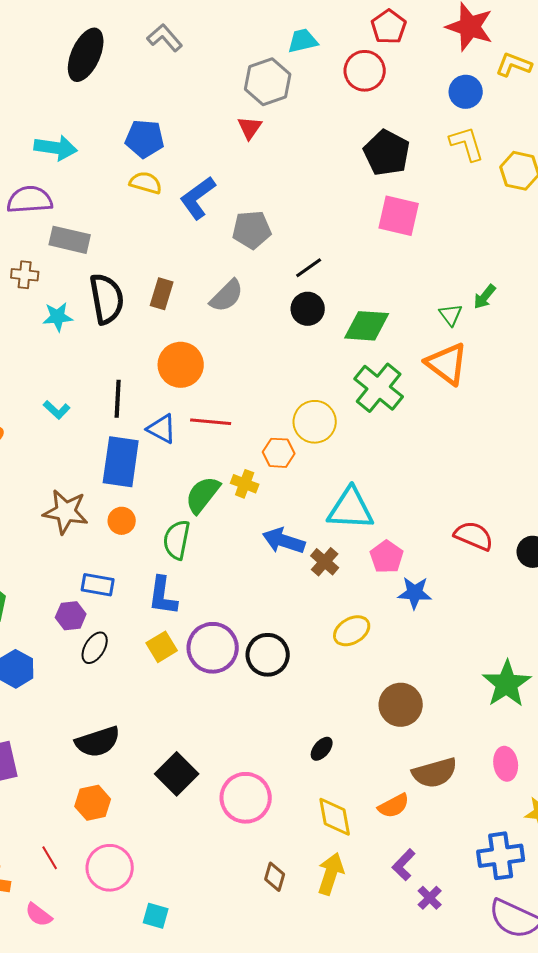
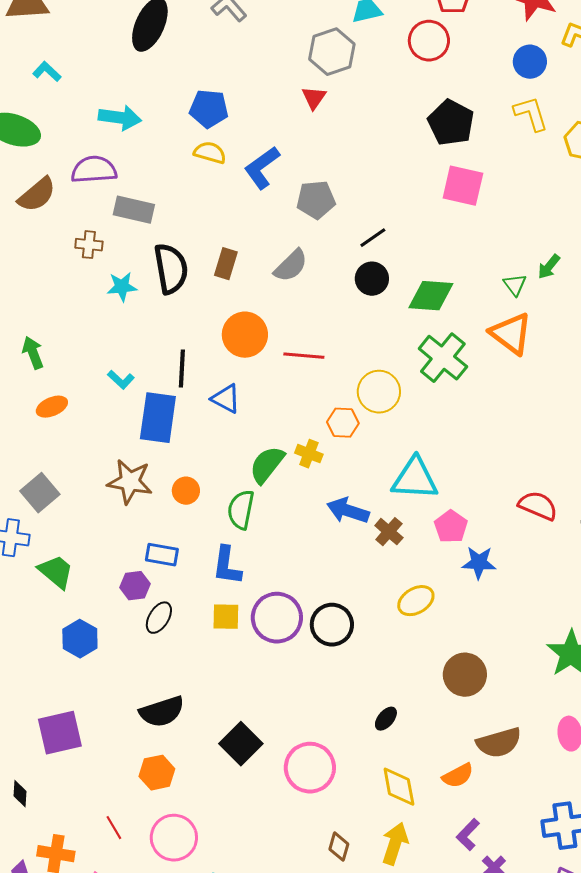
red line: (211, 422) -> (304, 356), moved
blue rectangle: (121, 462) -> (158, 418), moved
yellow square: (162, 647) -> (226, 617), turned 32

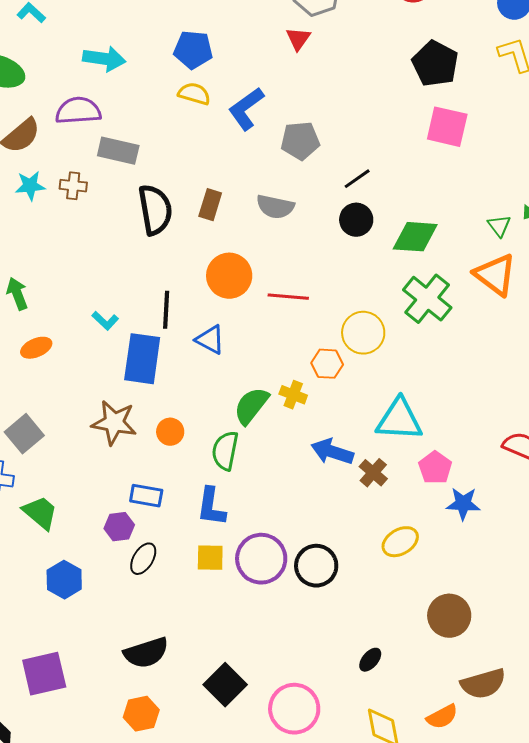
gray semicircle: (291, 266) -> (275, 207), turned 57
cyan star: (122, 287) -> (30, 186), moved

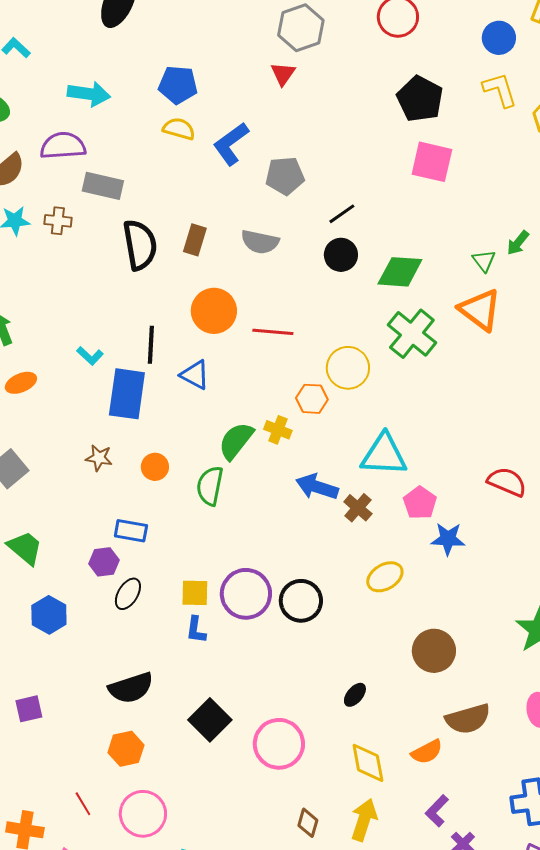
brown star: (114, 423) -> (99, 458), size x0.6
blue L-shape: (211, 507) -> (196, 630), moved, size x0.7
purple square: (44, 674) -> (29, 709), size x0.6

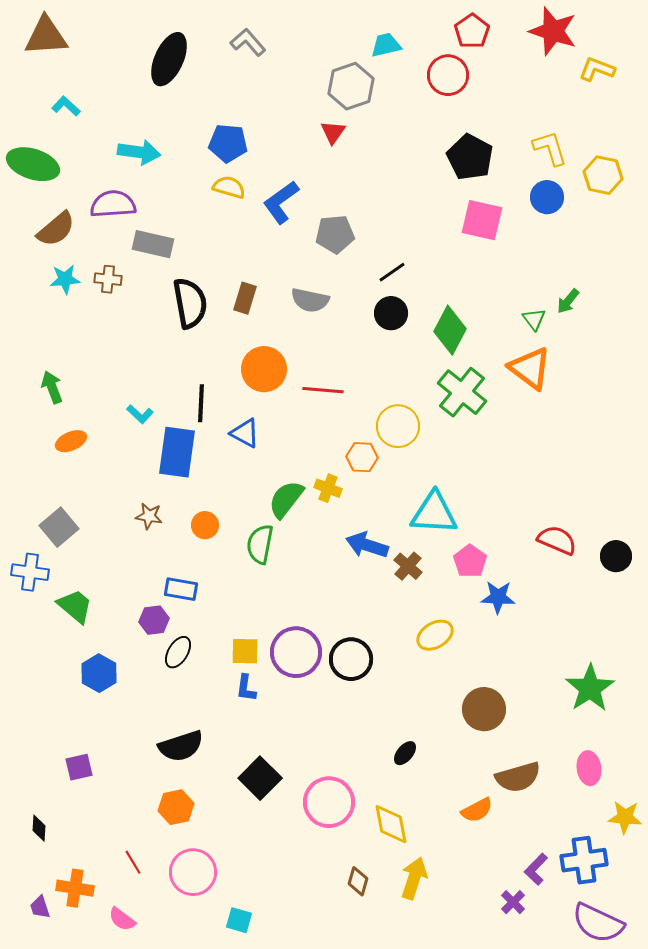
blue circle: (499, 38) -> (547, 197), moved
green diamond: (400, 272) -> (450, 330), turned -66
yellow diamond: (368, 763) -> (391, 824), moved
purple L-shape: (437, 811) -> (536, 869), moved

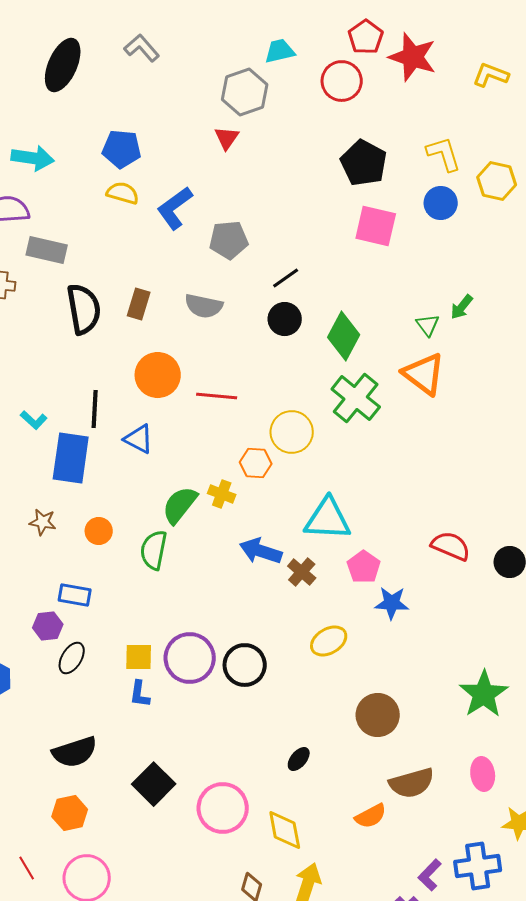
red star: (553, 31) -> (413, 57), moved

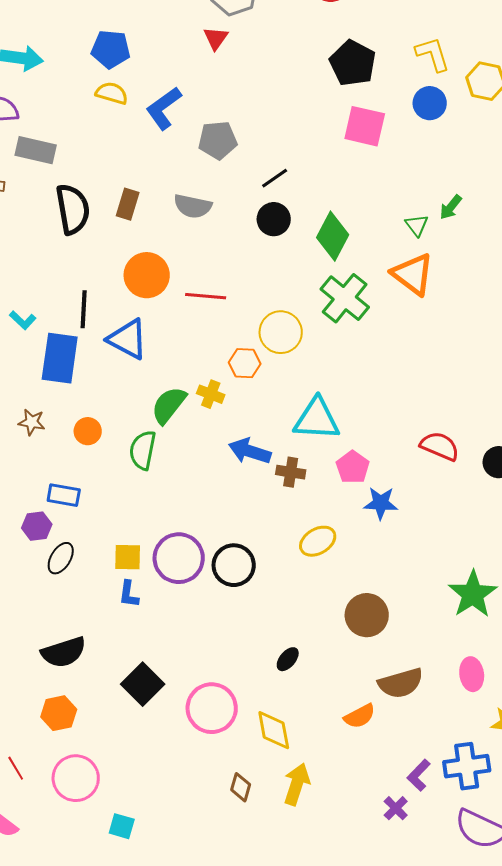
blue triangle: (139, 439) -> (128, 339), size x1.4
brown cross: (302, 572) -> (291, 472), turned -32

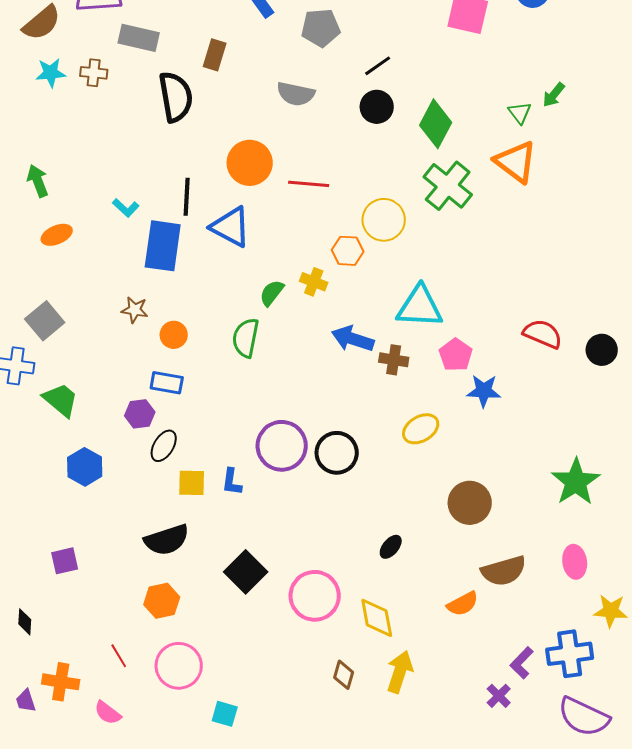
brown rectangle: (128, 204) -> (215, 55), moved
green semicircle: (169, 405) -> (272, 293), size x0.7
orange circle: (88, 431) -> (174, 335), moved
yellow square: (128, 557) -> (192, 483), moved

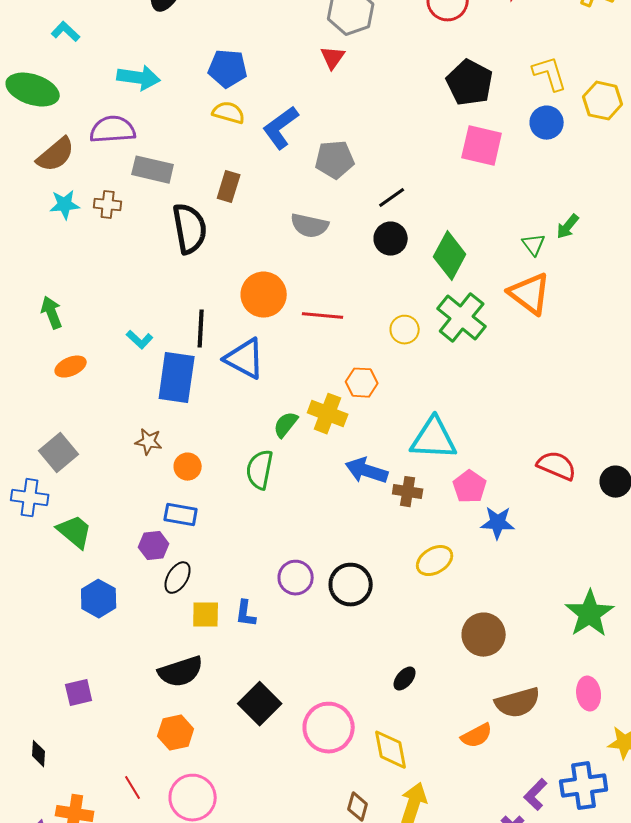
yellow circle: (384, 220) -> (405, 330), moved, size x0.7
yellow cross: (314, 282) -> (328, 414), size x1.4
purple circle: (282, 446) -> (296, 578), size x0.7

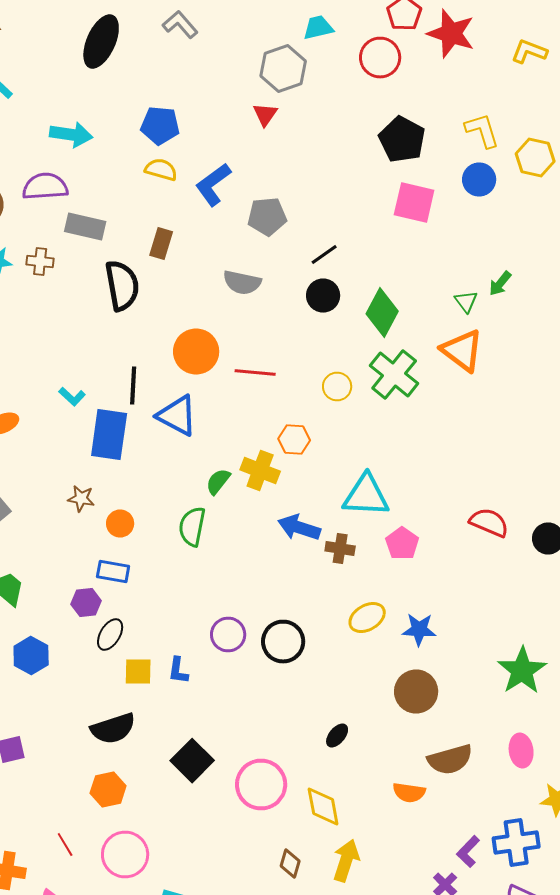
blue star: (498, 523) -> (419, 630), moved
orange semicircle: (477, 736) -> (409, 792), turned 36

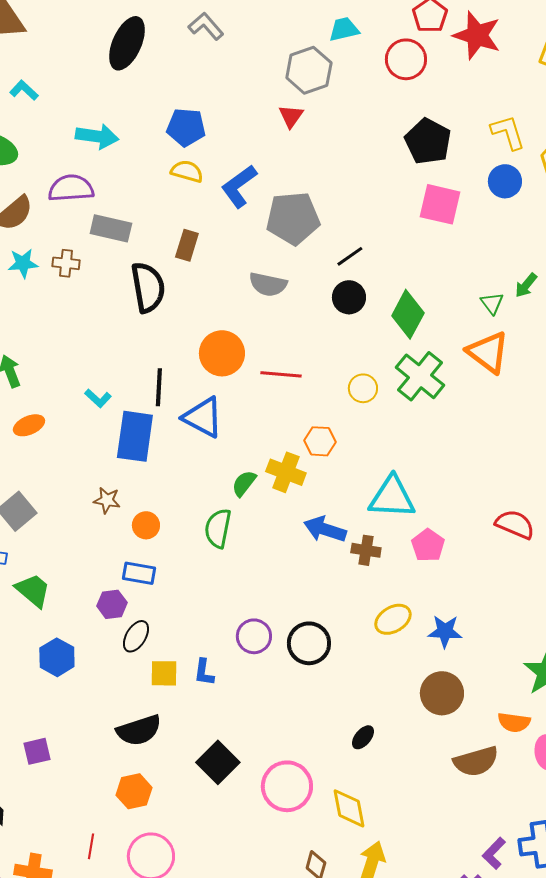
gray pentagon: (267, 216) -> (293, 218), size x1.4
orange semicircle: (409, 792) -> (514, 722), moved
red line: (65, 844) -> (91, 846), turned 40

